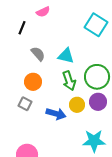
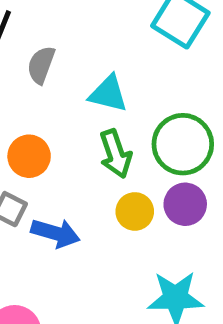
gray semicircle: (38, 54) -> (41, 65), moved, turned -119
blue arrow: (56, 114) -> (55, 233), moved

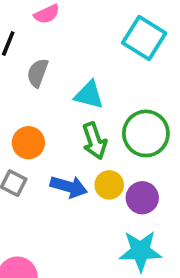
purple circle: (185, 204) -> (142, 198), moved
blue arrow: (55, 233) -> (69, 187), moved

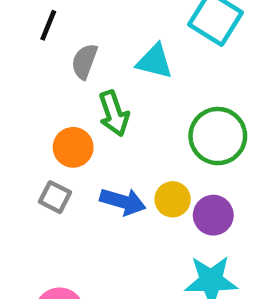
cyan triangle: (89, 95) -> (154, 61), moved
green arrow: (94, 141) -> (114, 113), moved

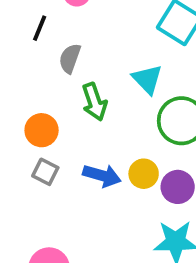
cyan triangle: (154, 61) -> (147, 79), moved, turned 32
orange circle: (73, 147) -> (42, 130), moved

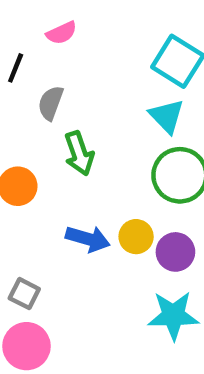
cyan triangle: (147, 79) -> (167, 116), moved
gray square: (45, 172) -> (24, 294), moved

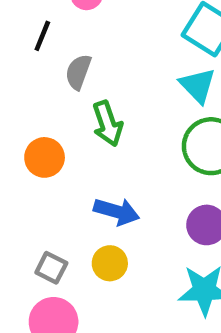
yellow circle: (136, 237) -> (110, 263), moved

